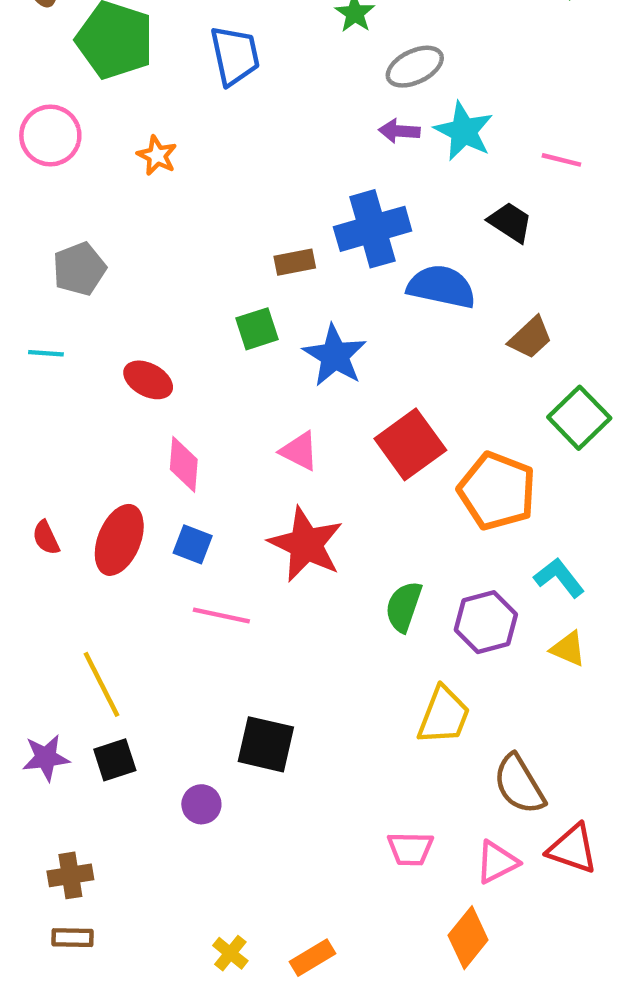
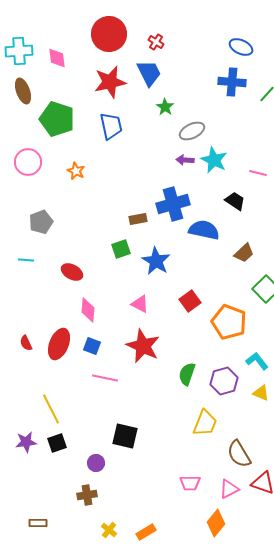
red square: (410, 444) -> (190, 301), size x0.7
brown cross: (70, 875) -> (87, 495), moved

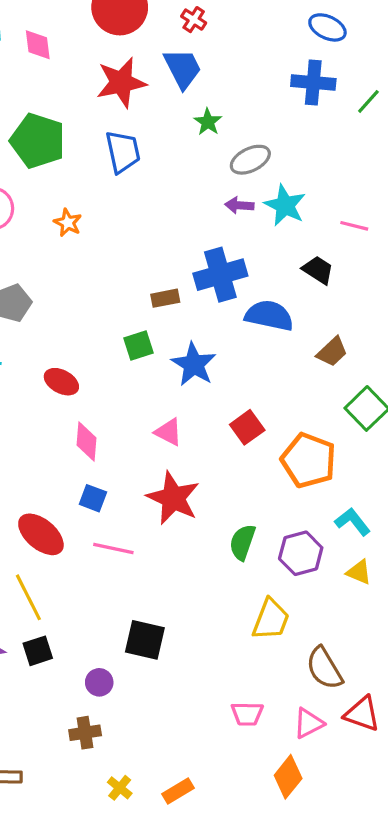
red ellipse: (59, 344) -> (41, 534), moved, turned -72

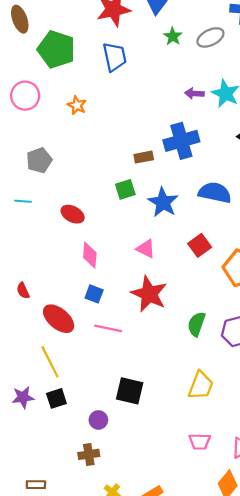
gray ellipse: (250, 160) -> (210, 37), moved
blue semicircle: (269, 316) -> (215, 193), moved
yellow trapezoid: (271, 619) -> (201, 385), moved

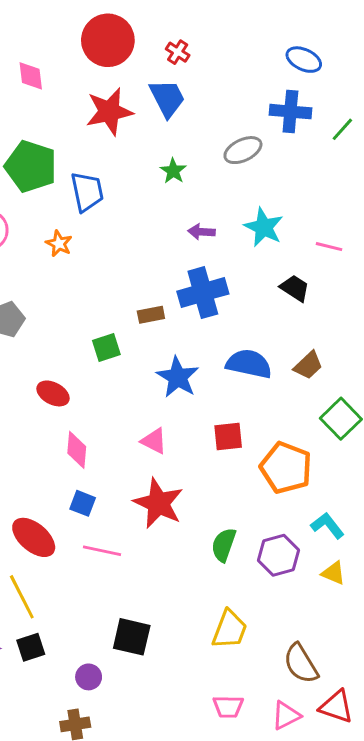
green star: (173, 36) -> (173, 171), moved
blue trapezoid: (115, 57) -> (87, 192), moved
purple arrow: (194, 93) -> (201, 232), moved
green square: (125, 189) -> (106, 347), moved
red square: (200, 245) -> (228, 437), turned 30

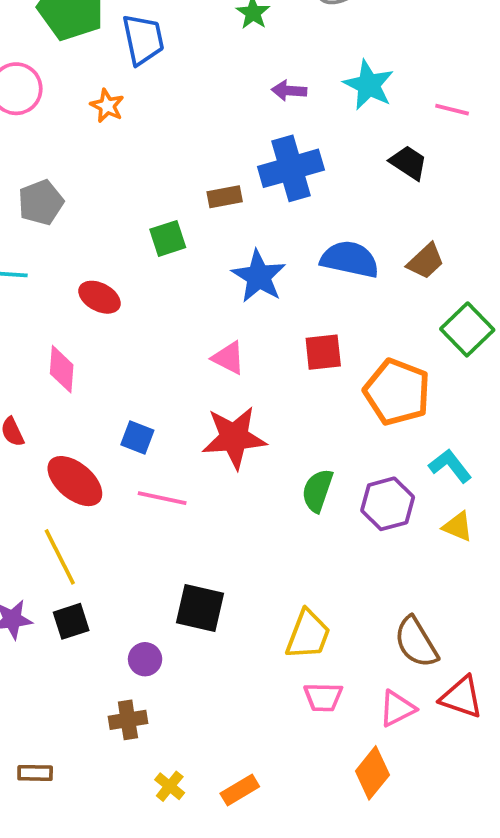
pink diamond: (77, 450) -> (62, 369), moved
red star: (158, 503) -> (234, 437), turned -30
yellow trapezoid: (230, 629) -> (308, 635), moved

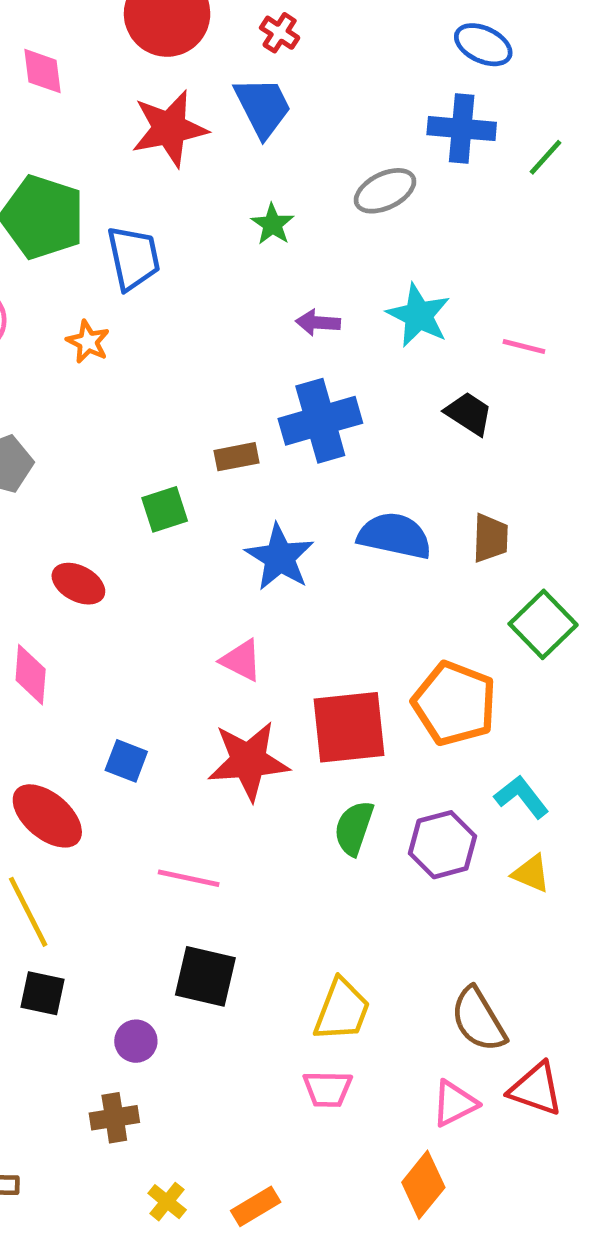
brown trapezoid: (426, 261) -> (490, 538), turned -45
red square: (323, 352) -> (349, 727), moved, size x1.6
pink line: (162, 498) -> (189, 878), moved
black square: (71, 621) -> (42, 993), turned 30
pink trapezoid: (323, 697) -> (328, 1089), moved

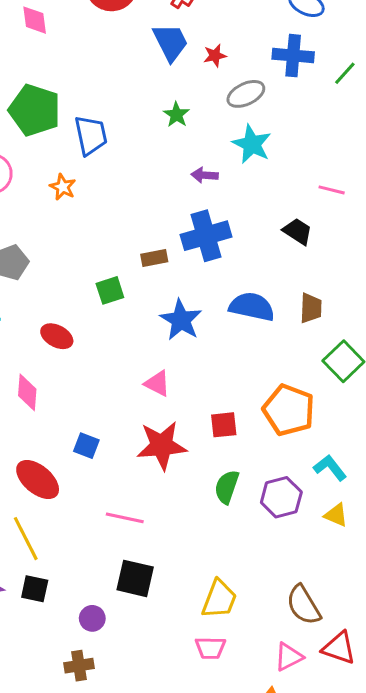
red star: (169, 129) -> (215, 56), moved, size x0.5
cyan star: (419, 315) -> (252, 144), moved
red square: (349, 727) -> (224, 425), size x0.6

